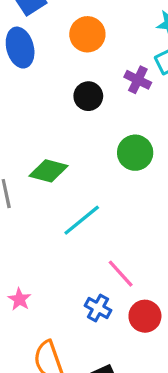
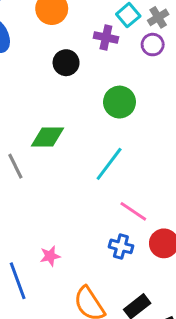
cyan line: (82, 220) -> (109, 164), moved
pink star: (19, 299) -> (50, 256), turned -30

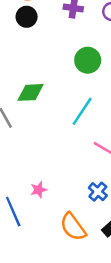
black circle: (66, 63) -> (27, 17), moved
blue cross: (121, 246) -> (98, 192), moved, turned 30

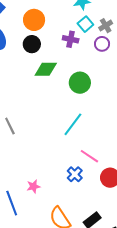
green diamond: (31, 92) -> (46, 69), moved
blue cross: (98, 192) -> (75, 174), moved

